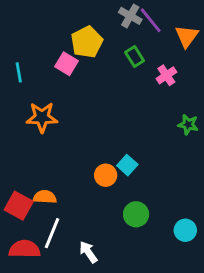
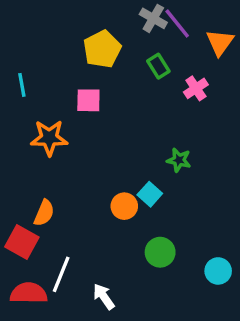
pink square: (67, 64) -> (88, 100), moved, turned -30
green star: (188, 125) -> (179, 160), moved
orange semicircle: (45, 197) -> (44, 213), moved, turned 110

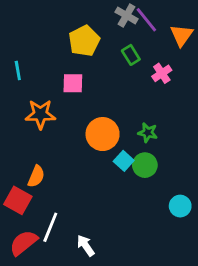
orange circle: (124, 206) -> (103, 134), moved, size x1.5
green circle: (160, 252) -> (145, 165), moved
cyan circle: (218, 271) -> (180, 206), moved
red semicircle: (29, 293) -> (23, 243), turned -40

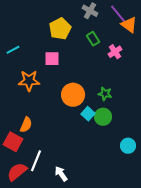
purple line: (146, 20) -> (118, 14), moved
orange triangle: (182, 35) -> (129, 25), turned -30
cyan line: (18, 71) -> (13, 50), turned 72

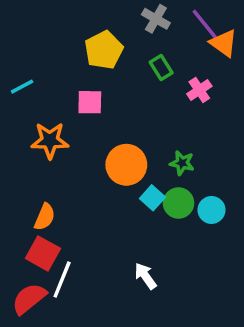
red square: (13, 142) -> (43, 253), moved
cyan circle: (128, 146) -> (212, 210), moved
white arrow: (61, 174) -> (145, 276), moved

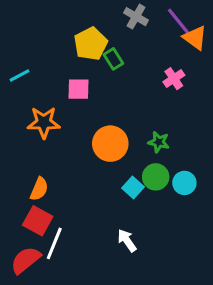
green rectangle: (161, 67) -> (113, 59), moved
cyan square: (152, 198) -> (133, 187), moved

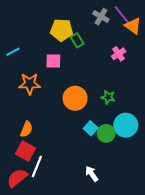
gray cross: (136, 17) -> (101, 17), moved
yellow pentagon: (91, 44) -> (62, 30), turned 30
green circle: (156, 177) -> (106, 133), moved
cyan circle: (184, 183) -> (126, 125), size x1.5
white arrow: (127, 240) -> (92, 174), moved

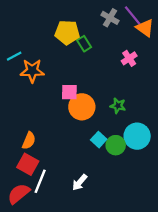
pink square: (53, 61) -> (69, 92), moved
orange star: (30, 84) -> (32, 71), moved
white arrow: (92, 174) -> (80, 182), moved, turned -105

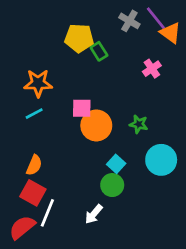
cyan line: (14, 56) -> (34, 114), moved
green circle: (116, 145) -> (112, 185), moved

